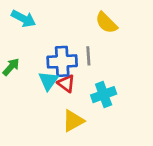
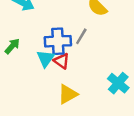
gray line: (88, 56) -> (81, 36), turned 35
cyan cross: (104, 95) -> (118, 83), moved, turned -30

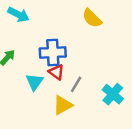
gray line: (81, 36) -> (76, 84), moved
cyan triangle: (45, 58) -> (34, 82), moved

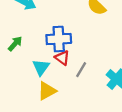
yellow triangle: (63, 105) -> (47, 91), moved

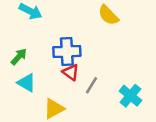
cyan triangle: (41, 67) -> (27, 83), moved, turned -36

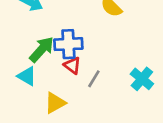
green arrow: (19, 57) -> (42, 49), moved, size x1.5
cyan cross: (130, 96) -> (142, 79), moved

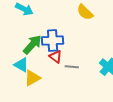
gray line: (94, 79) -> (72, 67), turned 64
yellow triangle: (55, 103) -> (32, 78), moved

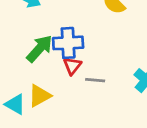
red triangle: (56, 57) -> (72, 66), turned 32
cyan triangle: (21, 65) -> (15, 104), moved

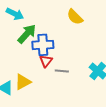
green arrow: (40, 49) -> (27, 34), moved

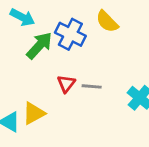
blue cross: (43, 45) -> (70, 34), moved, turned 30
gray line: (62, 71) -> (92, 86), moved

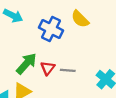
green arrow: (39, 46) -> (26, 64), moved

